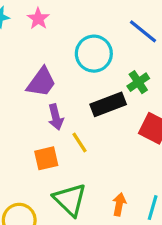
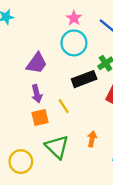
pink star: (38, 19) -> (74, 18), moved
purple arrow: (56, 117) -> (37, 94), moved
orange arrow: (119, 204) -> (92, 139), moved

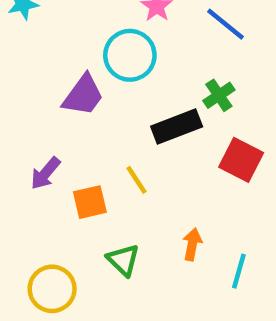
cyan circle: (74, 43) -> (130, 55), moved
purple arrow: (37, 94) -> (45, 173), moved, turned 54
green triangle: (57, 147) -> (123, 260), size x0.7

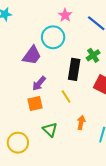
black rectangle: (177, 126) -> (74, 69), turned -60
purple arrow: (45, 173) -> (39, 83), moved
yellow line: (137, 180) -> (66, 96), moved

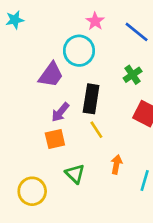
black rectangle: (74, 69) -> (91, 99), moved

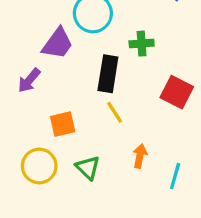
green cross: (133, 75) -> (142, 44), moved, turned 30
purple arrow: (60, 112) -> (29, 80), moved
yellow circle: (32, 191) -> (39, 166), moved

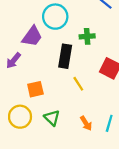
yellow line: (115, 112) -> (78, 84), moved
orange arrow: (140, 156) -> (86, 123), moved, turned 136

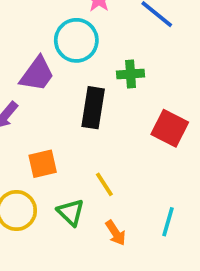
yellow line: (78, 84) -> (104, 184), moved
orange arrow: (86, 123) -> (116, 233), moved

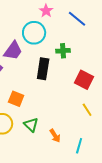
orange square: (43, 164) -> (16, 99), turned 35
yellow line: (104, 184) -> (87, 110), moved
cyan line: (168, 222) -> (79, 146), moved

